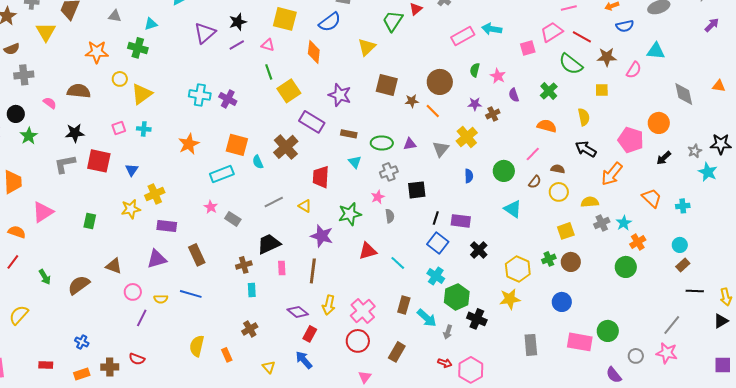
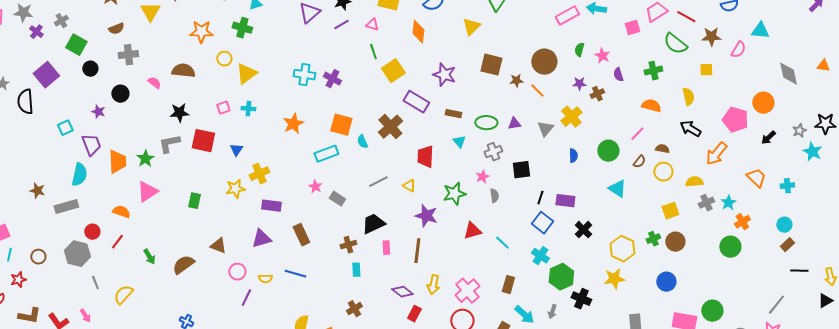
green cross: (549, 91) -> (653, 71), turned 30
green star: (29, 136) -> (145, 159), moved
cyan arrow: (427, 318) -> (524, 315), moved

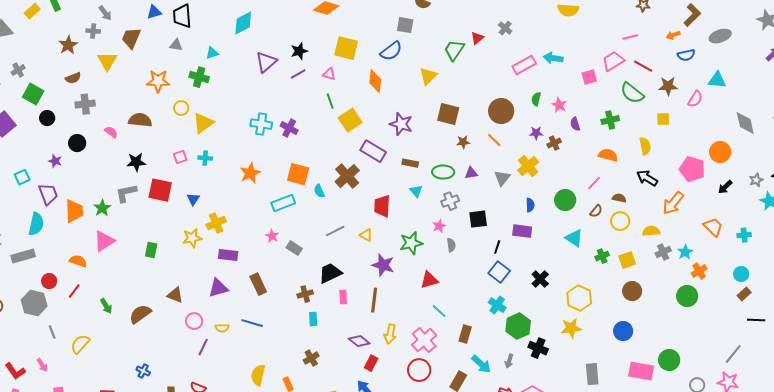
brown star: (516, 81) -> (463, 142), moved
purple rectangle: (565, 201) -> (522, 231), moved
green cross: (653, 239) -> (602, 256), moved
cyan line: (502, 243) -> (439, 311), moved

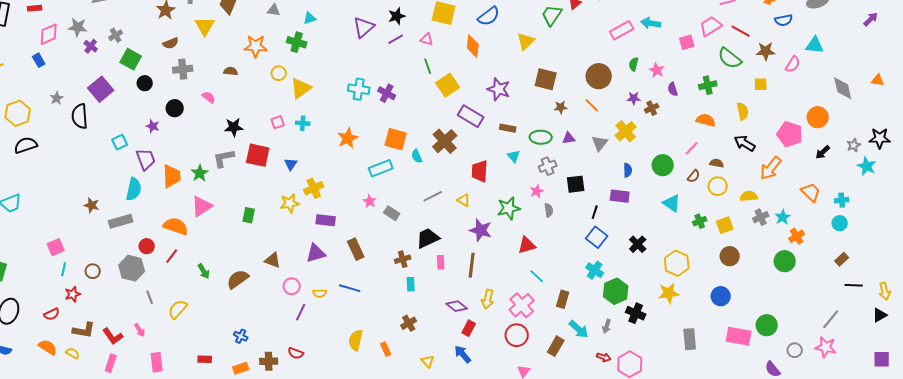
brown semicircle: (140, 120) -> (231, 71), moved, size x0.6
orange semicircle: (78, 261) -> (176, 226), size x1.4
cyan circle: (741, 274) -> (840, 223), moved

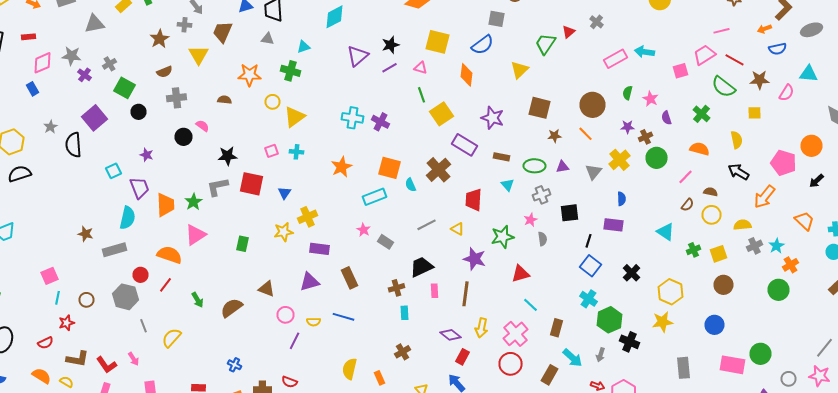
green cross: (708, 85) -> (702, 114), turned -36
black circle: (175, 108) -> (184, 137), moved
green circle: (663, 165) -> (656, 158), moved

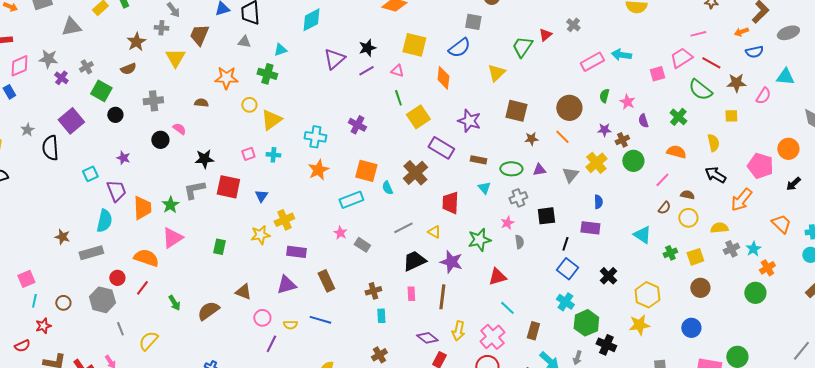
brown semicircle: (164, 72) -> (128, 69), moved
cyan cross: (352, 118) -> (315, 137), moved
black trapezoid: (422, 267) -> (414, 261), moved

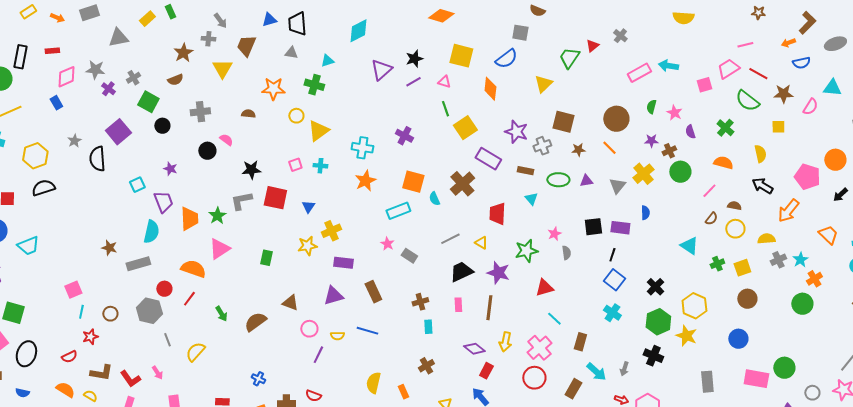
gray cross: (518, 198) -> (542, 146), moved
purple rectangle: (590, 228) -> (620, 228), moved
green hexagon: (586, 323) -> (658, 322), moved
yellow star: (639, 325) -> (686, 336), turned 30

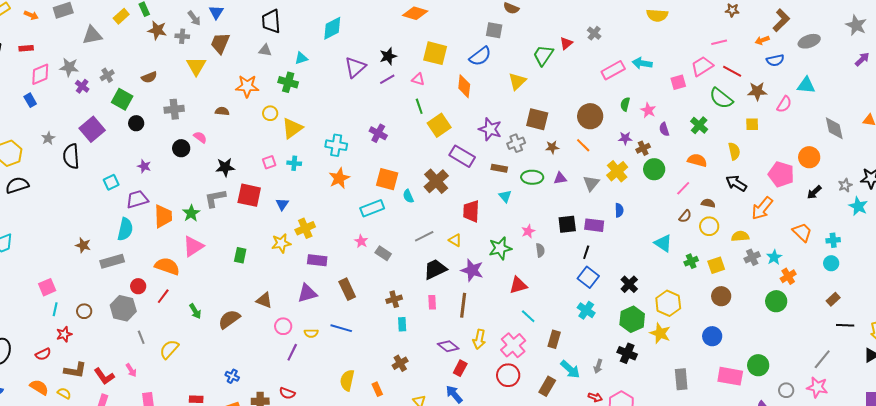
blue triangle: (269, 20) -> (216, 12), moved, turned -42
brown star: (183, 53) -> (157, 30), moved, turned -30
purple trapezoid: (163, 202) -> (137, 199), turned -85

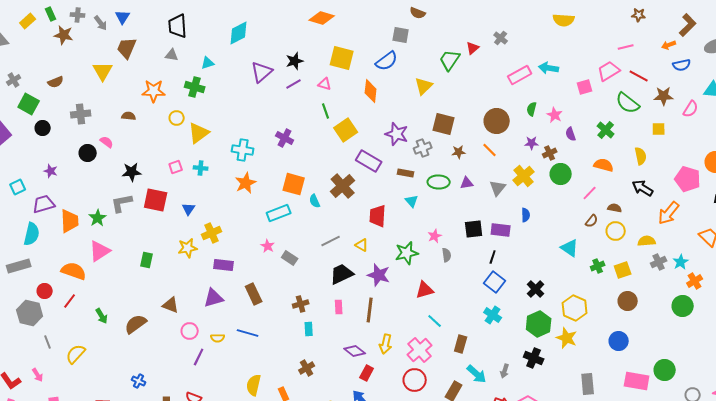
gray cross: (182, 36) -> (78, 15), moved

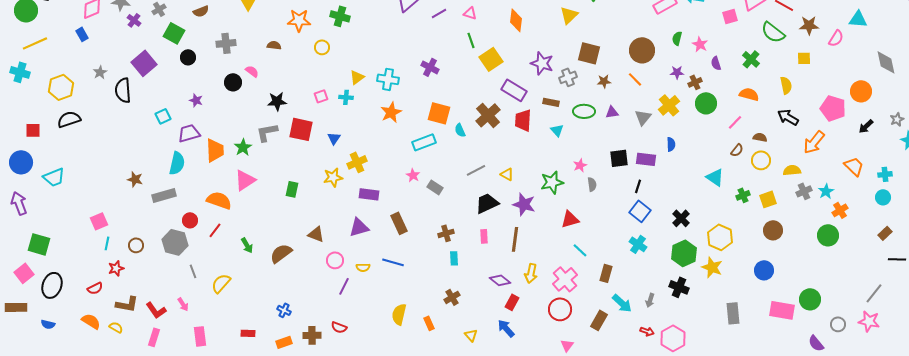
yellow triangle: (199, 133) -> (357, 77), moved, size x0.7
red trapezoid: (378, 216) -> (523, 120), moved

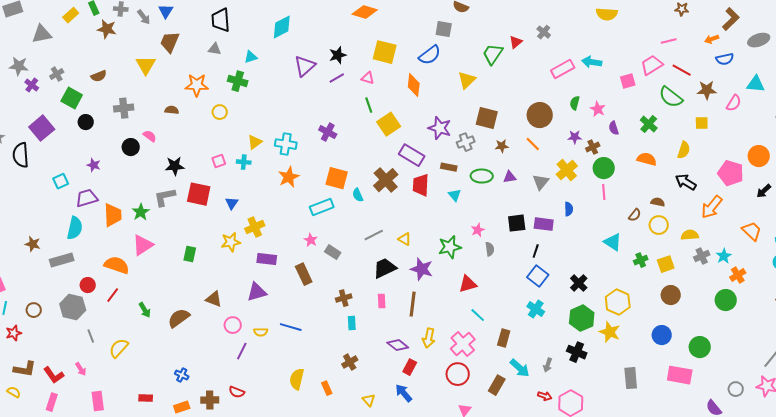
yellow semicircle: (786, 85) -> (684, 150), turned 30
pink line: (735, 122) -> (604, 192), moved, turned -49
brown rectangle: (399, 223) -> (304, 274), moved
green circle: (810, 299) -> (700, 347), moved

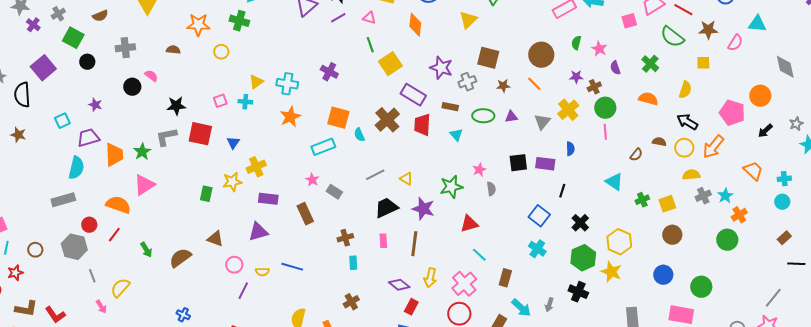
yellow circle: (659, 225) -> (684, 148), moved
brown star: (33, 244) -> (18, 135), moved
black line: (536, 251) -> (562, 191), moved
green rectangle: (190, 254) -> (206, 194), moved
pink arrow: (81, 369) -> (101, 307), moved

